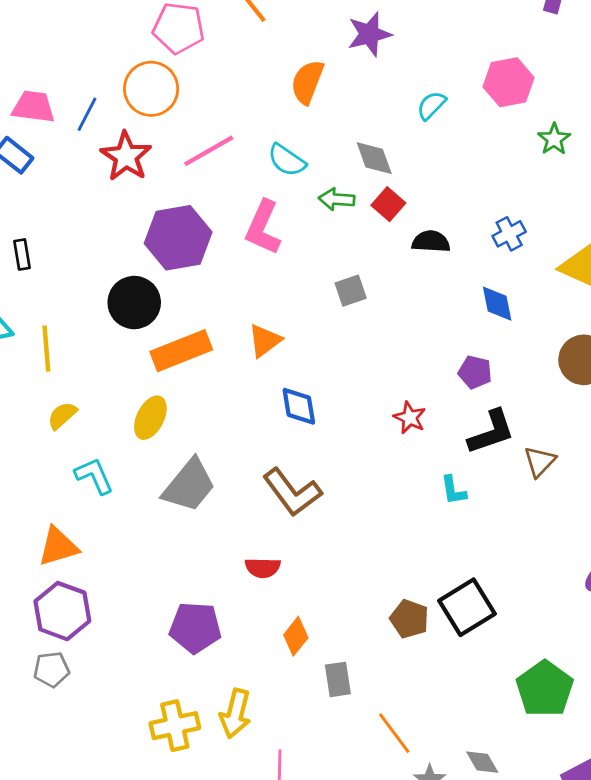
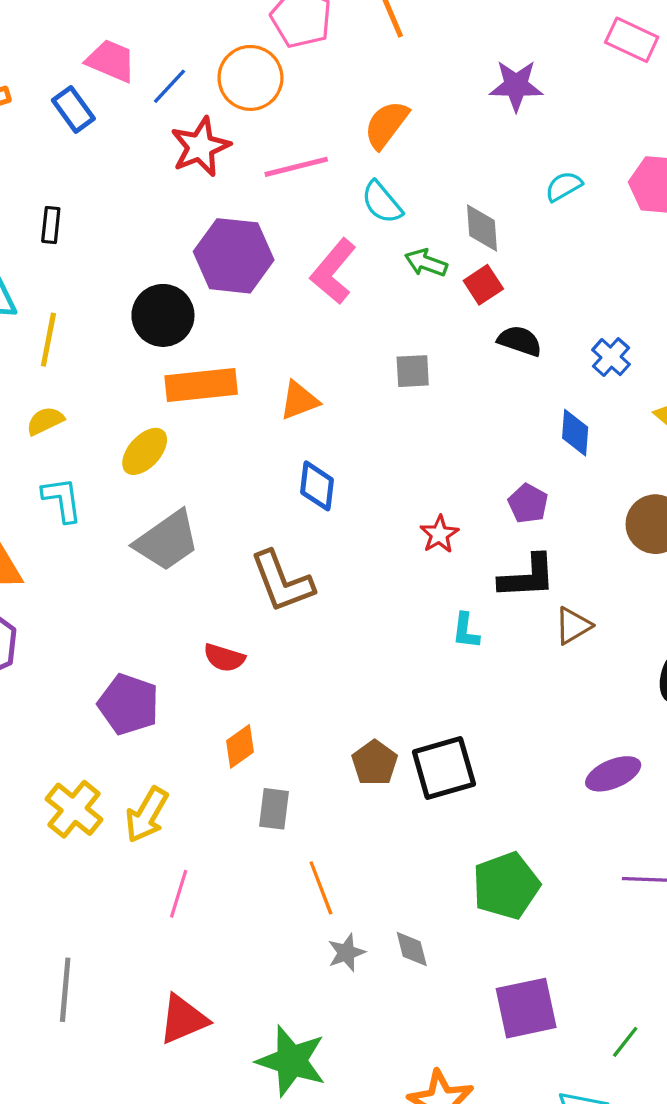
orange semicircle: (307, 82) -> (386, 125), moved
blue cross: (509, 234) -> (611, 357), turned -36
yellow cross: (175, 726) -> (74, 809), turned 36

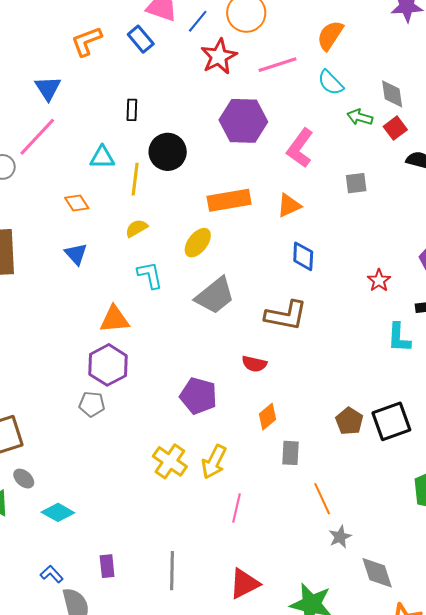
pink L-shape: (333, 271) -> (300, 148), moved
black circle: (163, 315) -> (168, 152), moved
brown L-shape: (282, 582) -> (286, 315), turned -54
cyan L-shape: (466, 631) -> (399, 338), size x1.4
gray diamond: (412, 949) -> (377, 573), moved, size x1.5

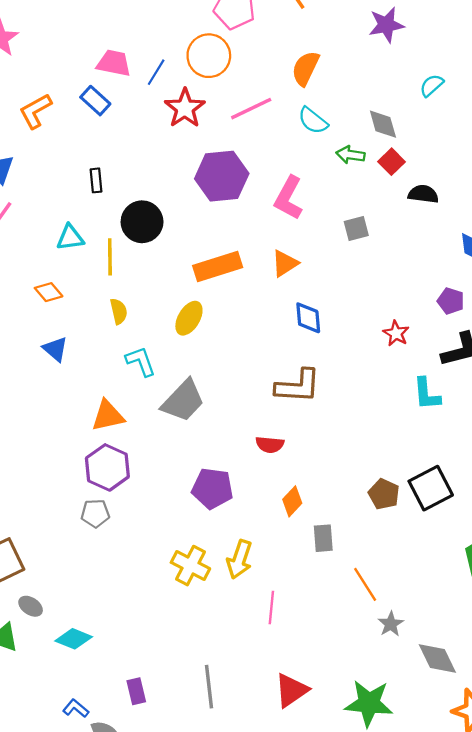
yellow semicircle: (136, 228) -> (119, 311), turned 115
gray trapezoid: (215, 296) -> (183, 401), moved

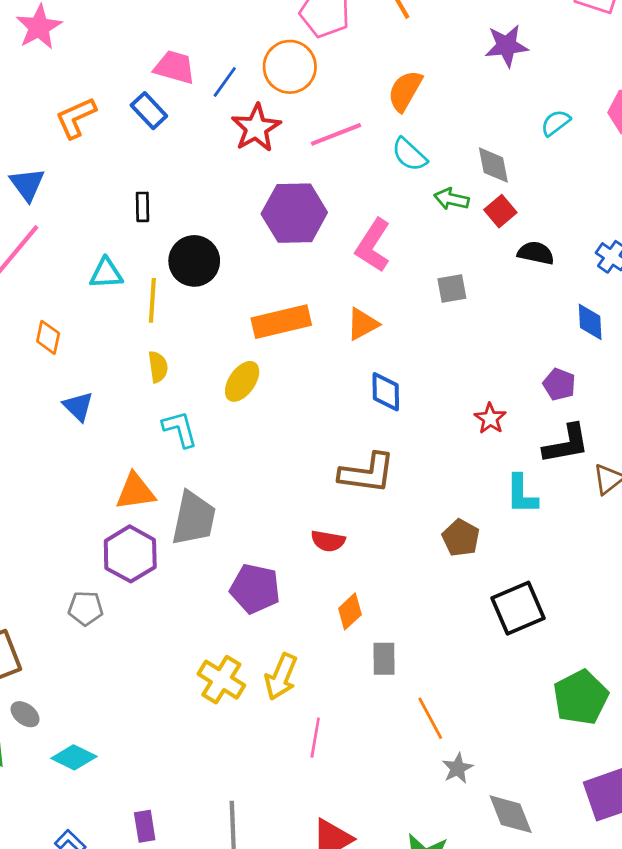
orange diamond: (49, 292) -> (48, 337), moved, turned 48
gray trapezoid: (183, 401) -> (194, 518), moved, turned -36
brown pentagon: (384, 494) -> (461, 538), moved
gray pentagon: (95, 513) -> (86, 608), moved

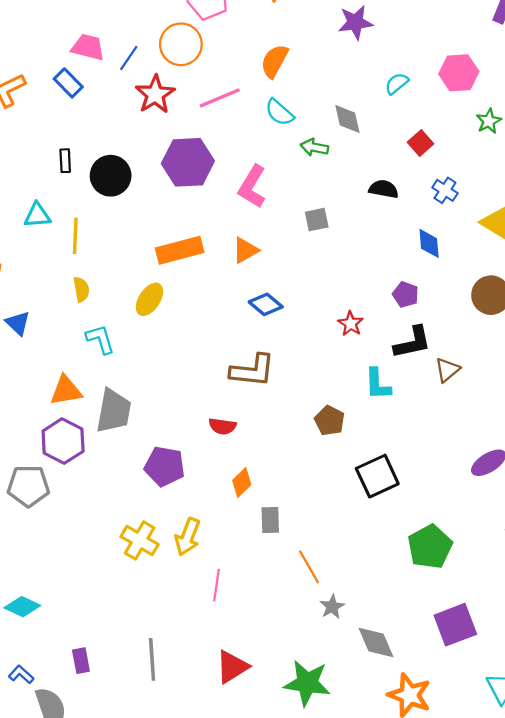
red square: (500, 211) -> (420, 143), moved
black circle: (194, 261) -> (111, 176), moved
blue diamond: (386, 392) -> (266, 304), turned -48
gray pentagon: (86, 608) -> (28, 486), size x1.5

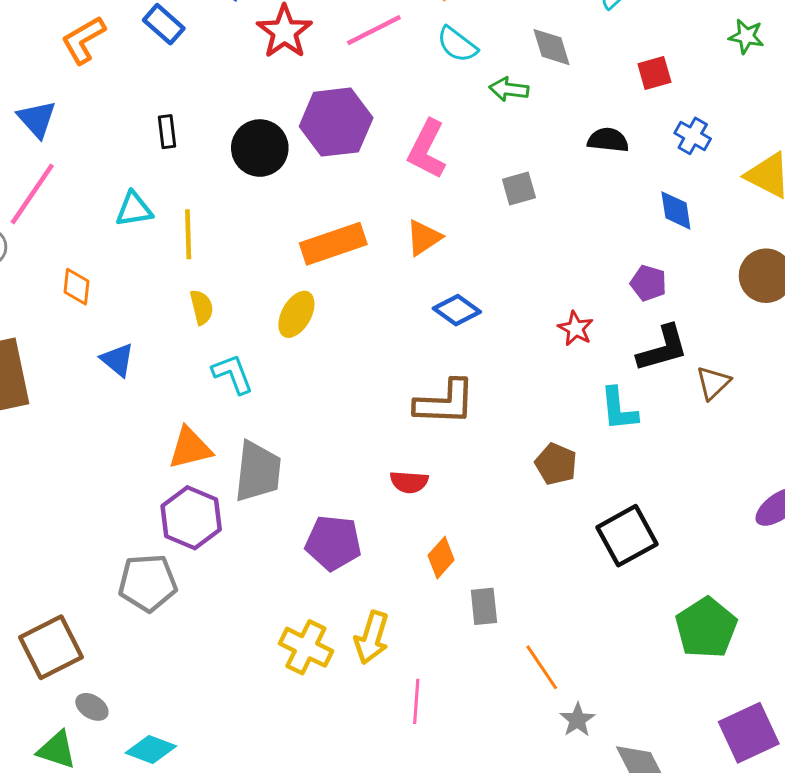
green star: (489, 121) -> (746, 36), turned -30
red square: (420, 143) -> (654, 73), turned 30
black circle: (111, 176) -> (260, 148), moved

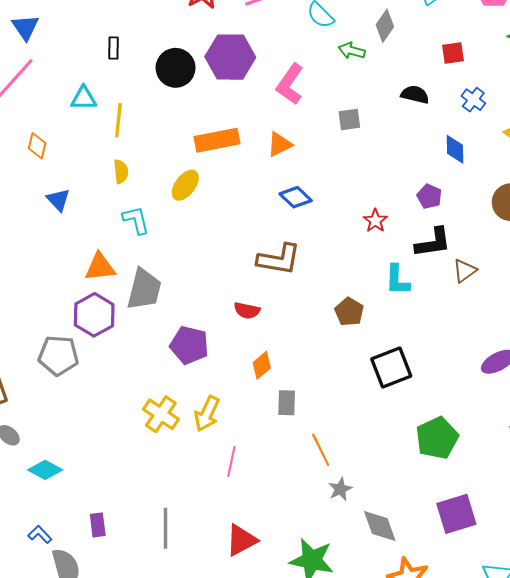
gray diamond: (552, 47) -> (385, 26), turned 44

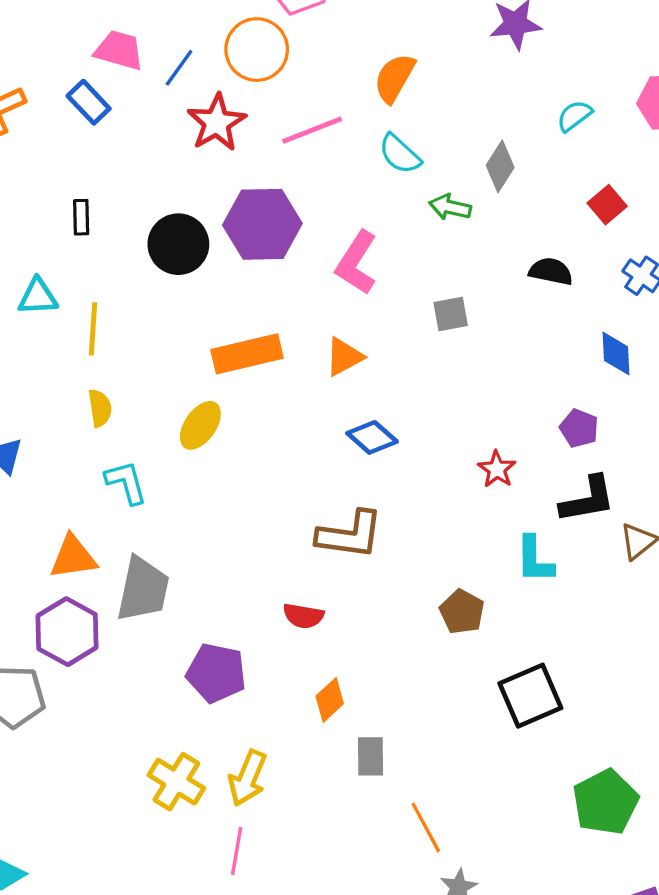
red square: (453, 53) -> (607, 205), turned -30
pink line: (231, 461) -> (237, 851), moved

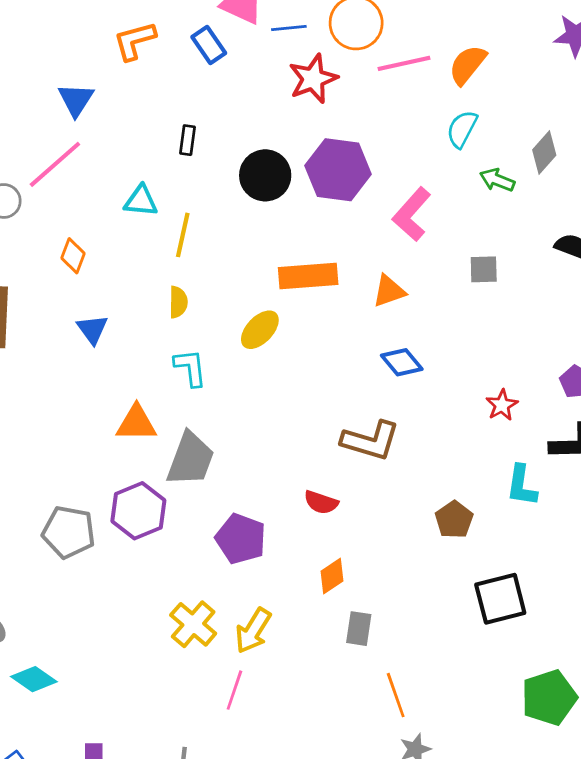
blue line: (179, 68) -> (289, 28), turned 40
pink line: (312, 130) -> (404, 63), moved
cyan semicircle: (400, 154) -> (462, 129), turned 66
purple hexagon: (67, 632) -> (138, 511), moved

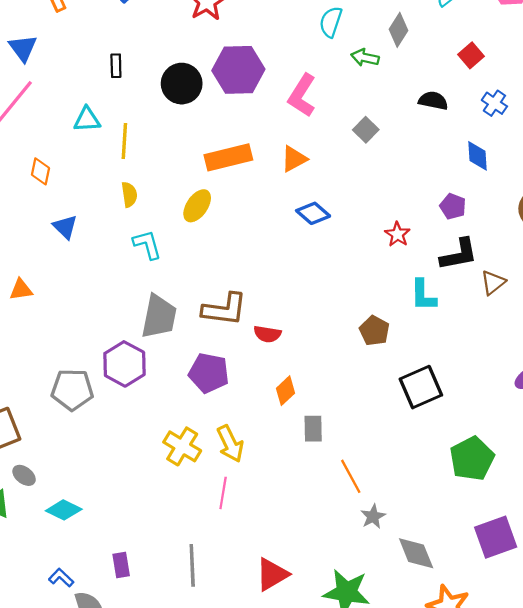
gray square: (484, 269) -> (366, 130), turned -35
orange triangle: (136, 423) -> (21, 290), moved, size x0.7
brown L-shape: (370, 441) -> (224, 309), moved
yellow arrow: (253, 631) -> (230, 444), turned -48

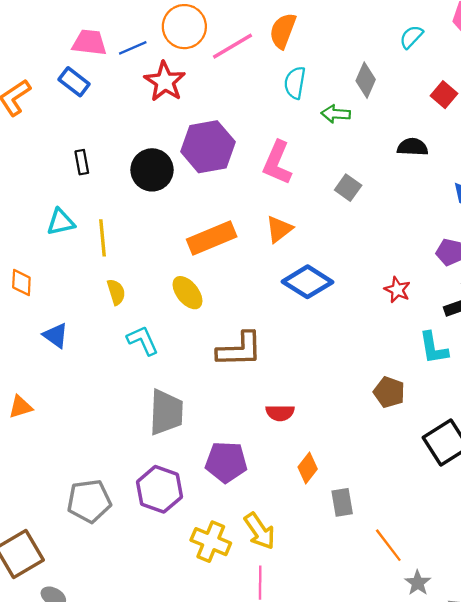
yellow ellipse: (197, 206) -> (188, 293), turned -64
blue diamond: (313, 213) -> (307, 282), size x1.4
brown L-shape: (224, 309) -> (240, 349), moved
purple hexagon: (124, 364) -> (159, 489), moved

